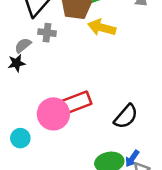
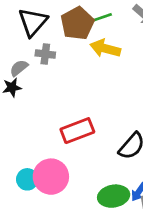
pink circle: (53, 114) -> (51, 177), moved
cyan circle: (20, 138) -> (27, 179), moved

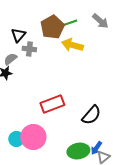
black triangle: (33, 22) -> (18, 35), moved, size x0.7

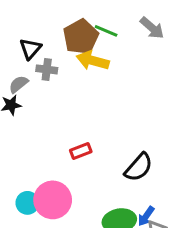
green line: (69, 23) -> (106, 31), turned 42
yellow arrow: (72, 45) -> (93, 61), moved
red rectangle: (52, 104) -> (81, 151), size x0.6

